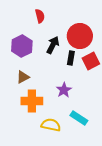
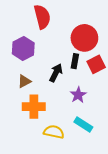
red semicircle: (40, 16) -> (42, 17), size x1.6
black arrow: (53, 45) -> (56, 73), moved
purple star: (64, 90) -> (78, 95), moved

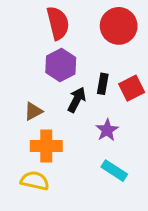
red circle: (84, 38) -> (119, 26), moved
purple hexagon: (23, 48) -> (61, 65), moved
yellow semicircle: (54, 132) -> (35, 181), moved

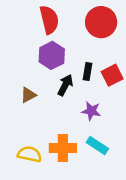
purple star: (107, 130) -> (91, 111), turned -30
orange cross: (46, 146) -> (63, 148), moved

